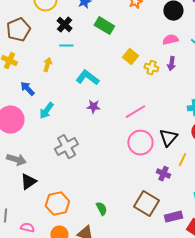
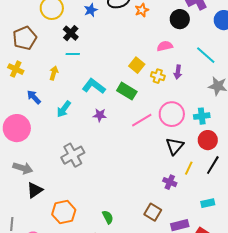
green rectangle: (104, 26) -> (127, 91), moved
pink semicircle: (170, 40) -> (165, 46), moved
cyan arrow: (46, 111) -> (64, 109), moved
pink circle: (140, 143) -> (172, 114), moved
brown square: (146, 204) -> (153, 212), size x0.7

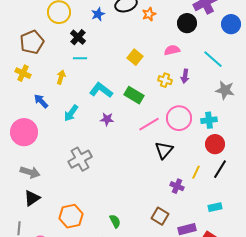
yellow square: (137, 65) -> (135, 57), moved
black triangle: (175, 146) -> (164, 150), moved
black triangle: (35, 190) -> (32, 198), moved

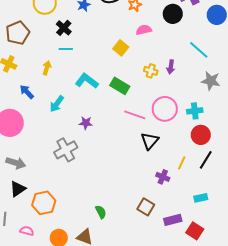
pink semicircle: (172, 50) -> (144, 30), moved
purple star: (107, 119) -> (86, 123), moved
pink line: (149, 124) -> (135, 115), turned 50
orange hexagon: (71, 216) -> (44, 203), moved

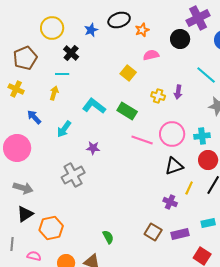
cyan line: (66, 49) -> (62, 74), moved
black triangle: (150, 141) -> (174, 166), moved, turned 30
purple rectangle: (173, 220) -> (180, 234), moved

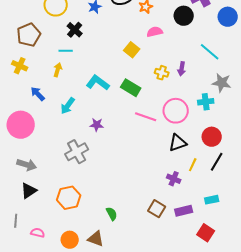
cyan cross: (202, 136) -> (206, 102), moved
orange hexagon: (51, 228) -> (69, 198), moved

